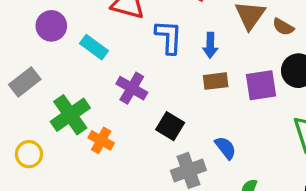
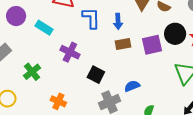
green cross: (70, 115) -> (32, 72), size x0.7
orange cross: (101, 140) -> (58, 101), moved
blue semicircle: (225, 148) -> (132, 86), turned -70

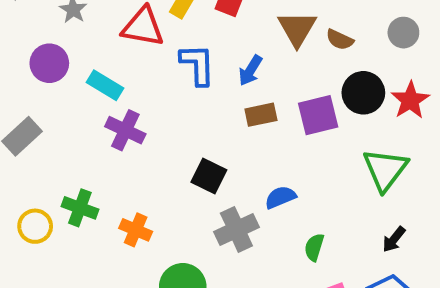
blue arrow: (118, 21) -> (250, 70), turned 35
purple cross: (70, 52) -> (125, 130), moved
green cross: (32, 72) -> (80, 208), moved, turned -30

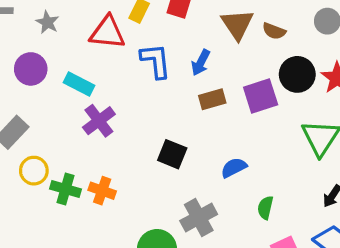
purple cross: (125, 130) -> (99, 121), turned 32
yellow circle: (35, 226) -> (34, 171), moved
gray cross: (236, 229) -> (199, 218), moved
orange cross: (136, 230) -> (102, 191), moved

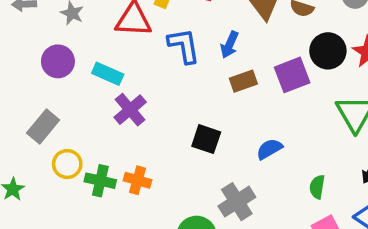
green semicircle: (265, 208) -> (317, 187), moved

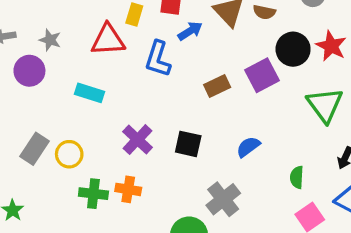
blue arrow: (229, 45) -> (190, 31), moved, turned -140
blue L-shape: (184, 46) -> (158, 59), turned -147
purple circle: (58, 61) -> (29, 71), moved
purple cross: (130, 110) -> (138, 140), moved
yellow circle: (67, 164) -> (69, 154), moved

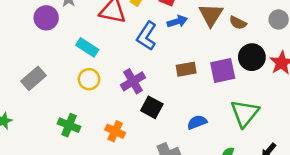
green triangle: (325, 105) -> (245, 113), moved
purple cross: (138, 140) -> (133, 81), moved
yellow circle: (69, 154) -> (89, 79), moved
orange cross: (128, 189) -> (115, 131), moved

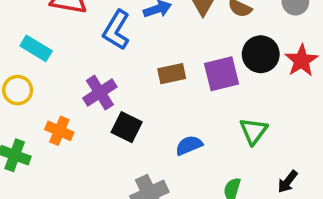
yellow circle: (89, 79) -> (18, 90), moved
green triangle: (245, 113) -> (253, 131), size x0.7
orange cross: (115, 131) -> (59, 131), moved

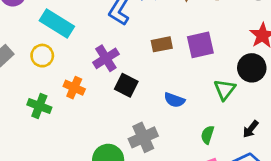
cyan rectangle: (36, 48) -> (57, 23), size x1.4
black circle: (261, 54) -> (252, 68), moved
blue semicircle: (189, 145) -> (174, 100), turned -138

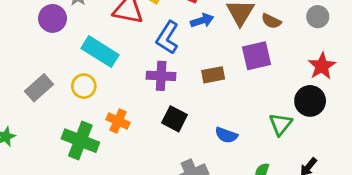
purple square: (200, 45) -> (257, 56), moved
purple cross: (106, 58) -> (161, 76), moved, turned 35
green cross: (39, 106) -> (80, 141), size x1.4

